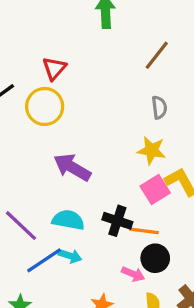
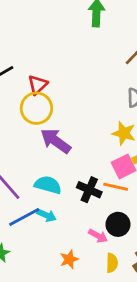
red triangle: (54, 68) -> (38, 85), moved
yellow circle: (45, 107) -> (36, 108), moved
orange line: (144, 231) -> (116, 187), moved

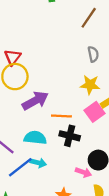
purple arrow: (56, 141) -> (35, 101), turned 125
orange line: (116, 187) -> (61, 116), moved

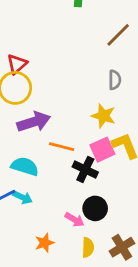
black cross: (70, 136) -> (85, 170), moved

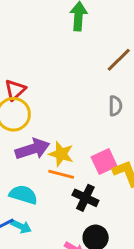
yellow star: (104, 116) -> (61, 154), moved
pink square: (102, 150) -> (104, 161), moved

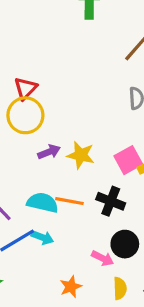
purple arrow: (33, 149) -> (49, 152), size x0.6
orange line: (61, 174) -> (69, 201), moved

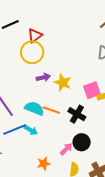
pink arrow: (103, 258) -> (66, 149), turned -80

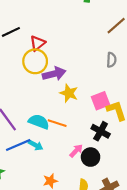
purple arrow: (43, 77) -> (54, 74), moved, size x1.5
black cross: (77, 114) -> (101, 131), moved
pink arrow: (66, 149) -> (76, 151), moved

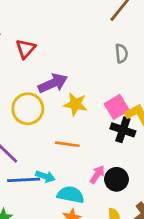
yellow circle: (35, 61) -> (28, 109), moved
cyan semicircle: (39, 122) -> (71, 195), moved
black cross: (101, 131) -> (123, 130), moved
blue line: (18, 145) -> (24, 180), turned 30

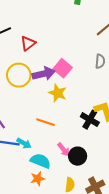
pink square: (117, 107) -> (63, 68), moved, turned -30
yellow circle: (28, 109) -> (19, 75), moved
pink arrow: (97, 175) -> (64, 150), turned 96

